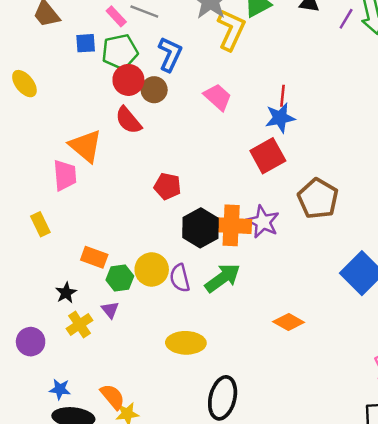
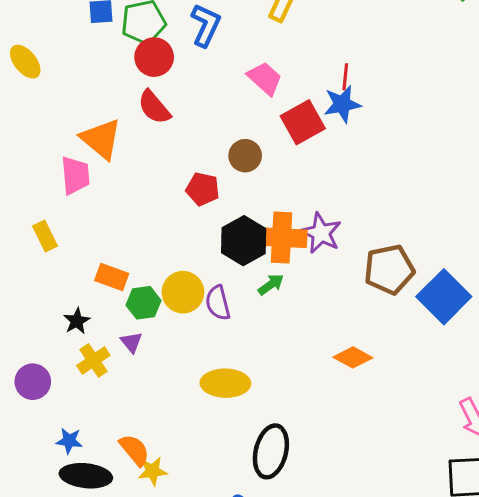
brown circle: (154, 90) -> (245, 156), moved
red square: (268, 156) -> (303, 122), moved
brown pentagon: (318, 199) -> (389, 269), moved, turned 30
green arrow: (223, 278) -> (271, 285), moved, size x0.6

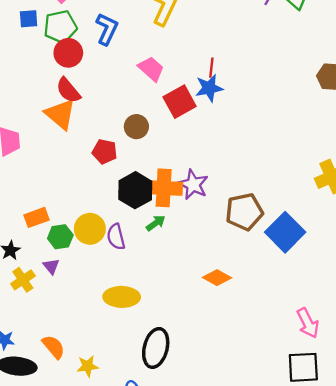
orange triangle: (101, 139) -> (60, 114), moved
orange rectangle: (112, 277) -> (37, 217), turned -40
yellow star: (153, 471) -> (88, 366), moved

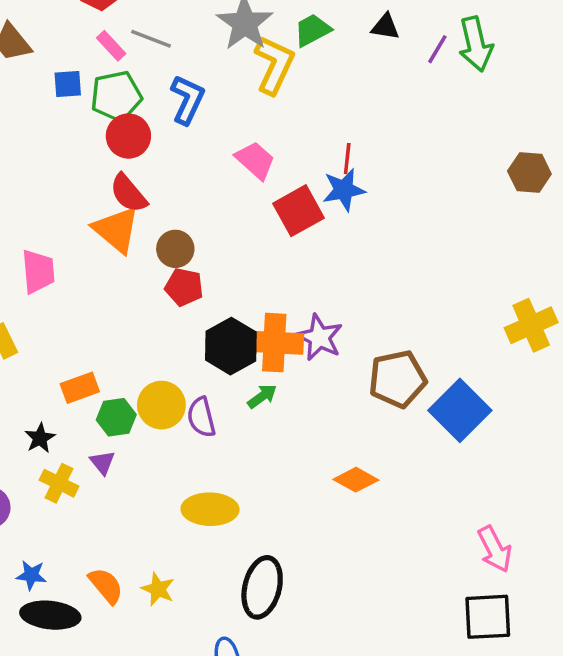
brown circle: (136, 127) -> (175, 249), moved
yellow cross: (23, 280) -> (59, 483), turned -30
yellow star: (88, 366) -> (158, 589), moved, turned 30

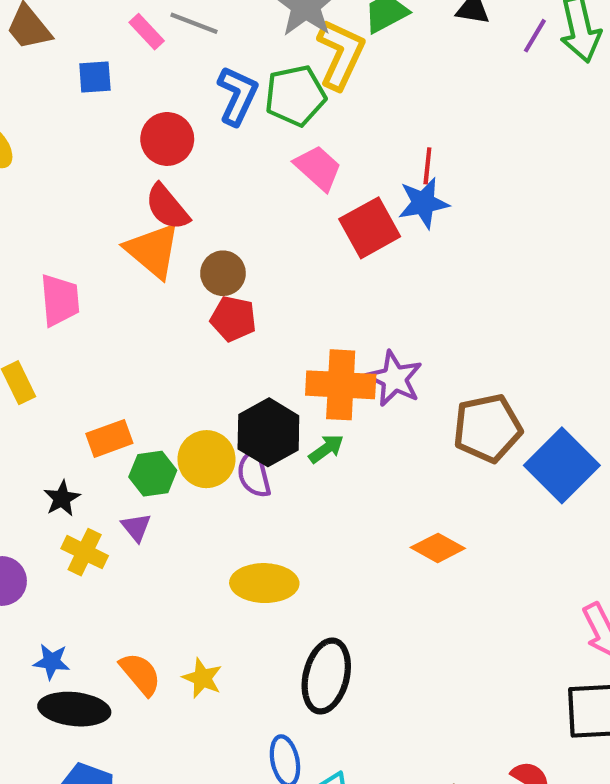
green pentagon: (116, 96) -> (295, 96), moved
black hexagon: (231, 346) -> (268, 432), moved

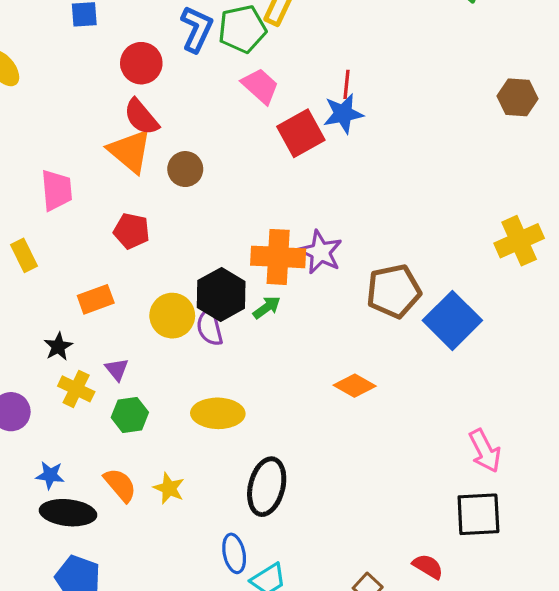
red pentagon: (233, 319) -> (132, 231), moved
green hexagon: (153, 474) -> (130, 415), moved

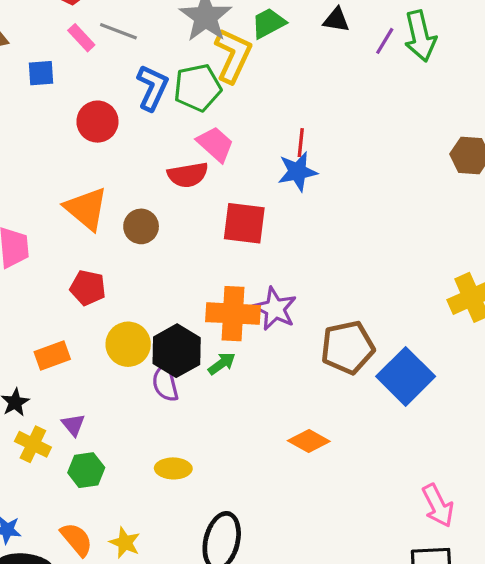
red semicircle: (141, 117) -> (188, 175), moved, turned -60
red square: (301, 133) -> (244, 223), moved, turned 36
yellow circle: (172, 316) -> (128, 344), moved
yellow ellipse: (218, 413) -> (173, 468), size x0.7

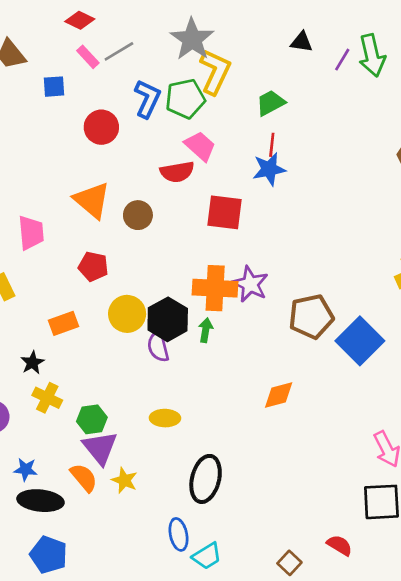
green trapezoid: (268, 23) -> (271, 103), moved
gray line: (118, 31) -> (119, 51), turned -52
green arrow: (222, 364) -> (206, 330), turned -45
purple triangle: (73, 425) -> (100, 448), moved, size x1.8
orange diamond: (309, 441) -> (279, 395), turned -44

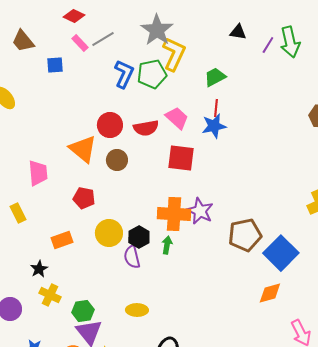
red circle: (101, 127) -> (110, 125), moved
pink trapezoid: (200, 146) -> (177, 118), moved
black hexagon: (168, 319) -> (139, 237), size x0.7
orange diamond: (279, 395) -> (270, 293), moved

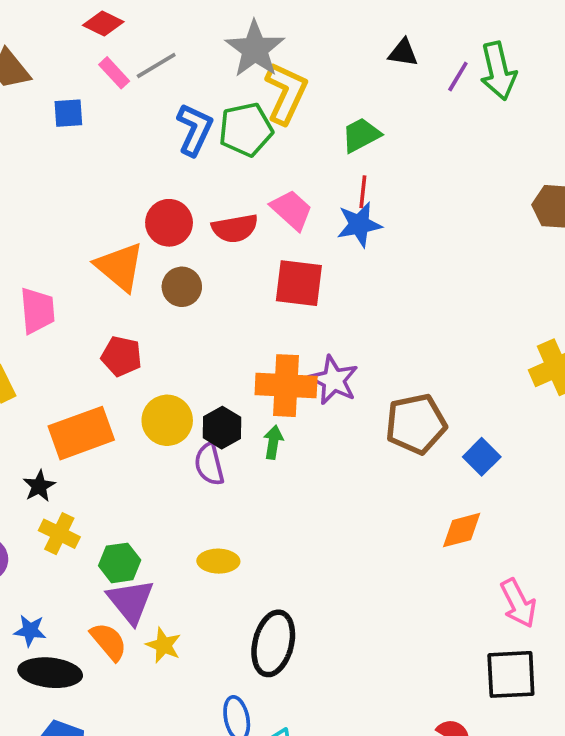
orange rectangle: (62, 240) -> (81, 433), size x1.6
blue square: (281, 253) -> (482, 457), size x0.6

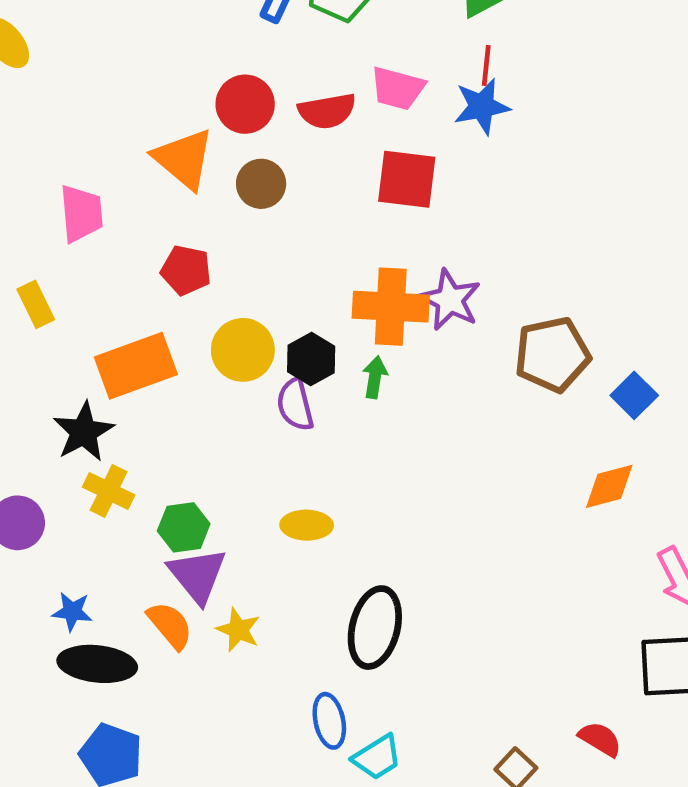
pink trapezoid: (292, 210) -> (398, 88), turned 153
black star: (39, 486) -> (84, 432), size x1.5

